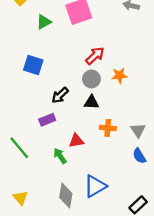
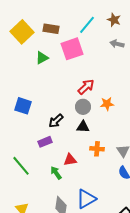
blue square: (33, 65) -> (23, 106), moved

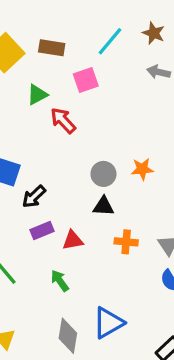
pink square: (72, 49) -> (86, 80), size x0.7
red arrow: (86, 87) -> (63, 121), moved, turned -90
black arrow: (56, 121) -> (34, 197), moved
red triangle: (70, 160) -> (73, 240), moved

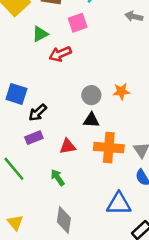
red arrow: (63, 121) -> (60, 54), turned -70
purple rectangle: (42, 231) -> (34, 138), moved
orange cross: (126, 242) -> (109, 148), size x1.6
blue triangle: (108, 323) -> (119, 204), moved, turned 30

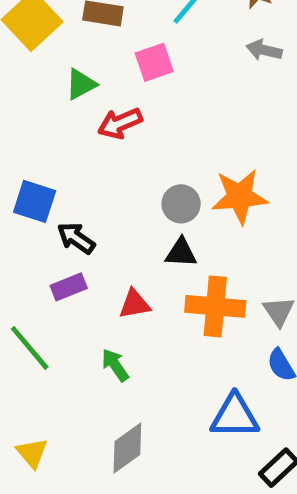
orange star: (121, 91) -> (240, 197), size x1.6
black arrow: (38, 113) -> (76, 238), turned 78
gray diamond: (64, 220) -> (127, 448), turned 45

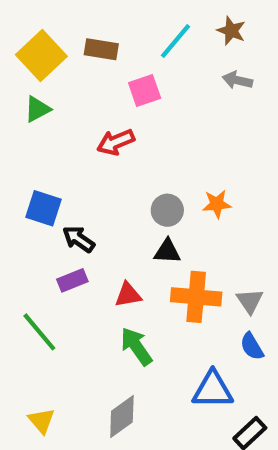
green triangle: (81, 84) -> (37, 109), moved
orange star: (240, 197) -> (217, 204), size x0.6
green arrow: (115, 365) -> (136, 346), moved, size x1.4

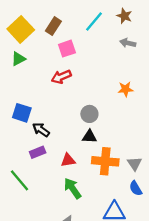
brown rectangle: (101, 49) -> (53, 26), turned -66
pink square: (145, 91) -> (67, 49), moved
orange star: (217, 204) -> (126, 89), moved

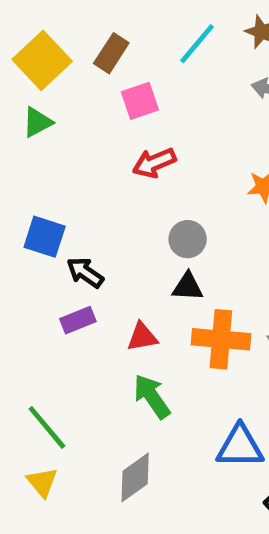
red arrow: (61, 77) -> (154, 163), moved
green line: (20, 180) -> (47, 427), moved

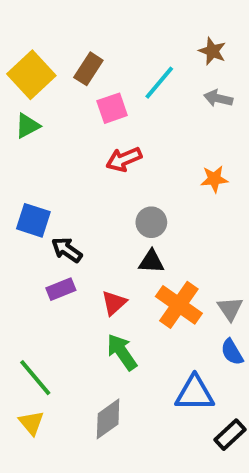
cyan line: (197, 44) -> (159, 83), moved
red triangle: (142, 337) -> (114, 303), turned -32
orange cross: (221, 339) -> (179, 305), turned 30

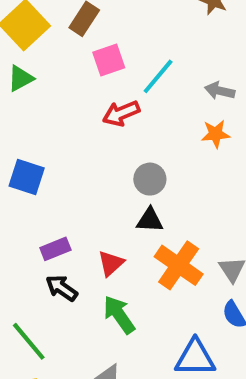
cyan line: (159, 83) -> (158, 76), moved
gray arrow: (218, 98) -> (220, 91), moved
black arrow: (67, 250) -> (62, 288), moved

